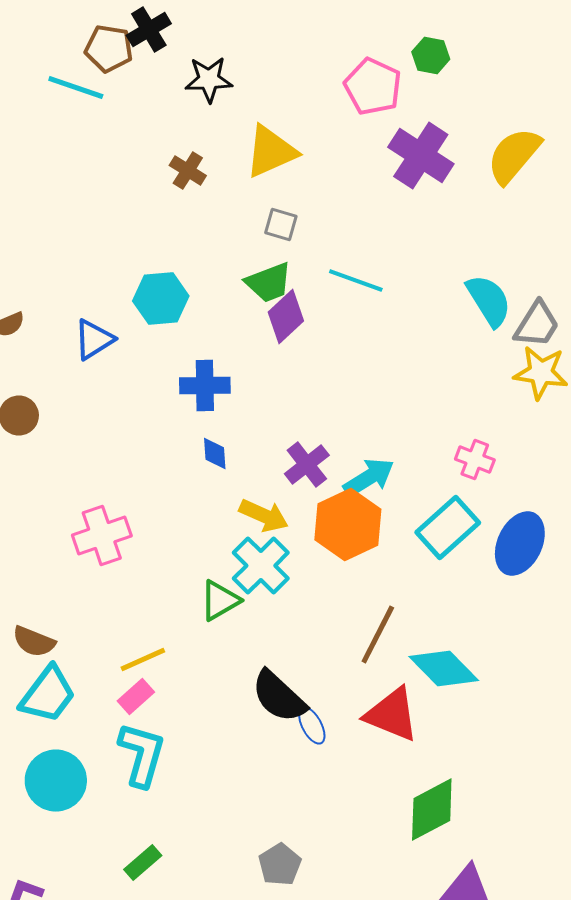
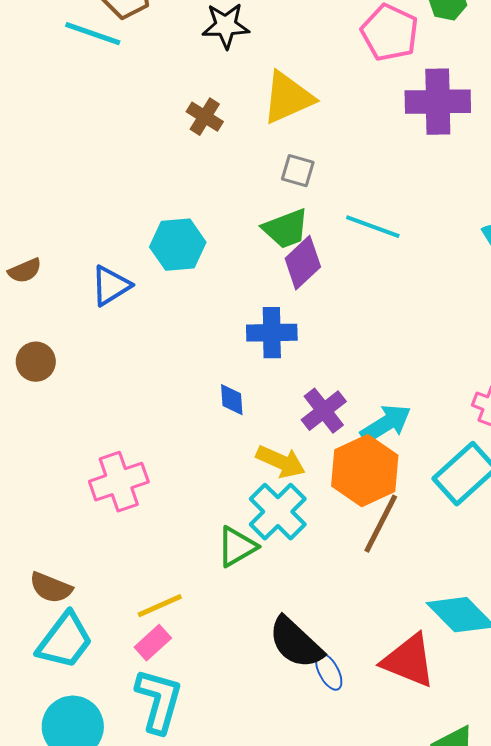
purple cross: (421, 156) -> (438, 102), turned -34
blue cross: (205, 386) -> (272, 333), moved
brown line: (378, 634) -> (381, 524), moved

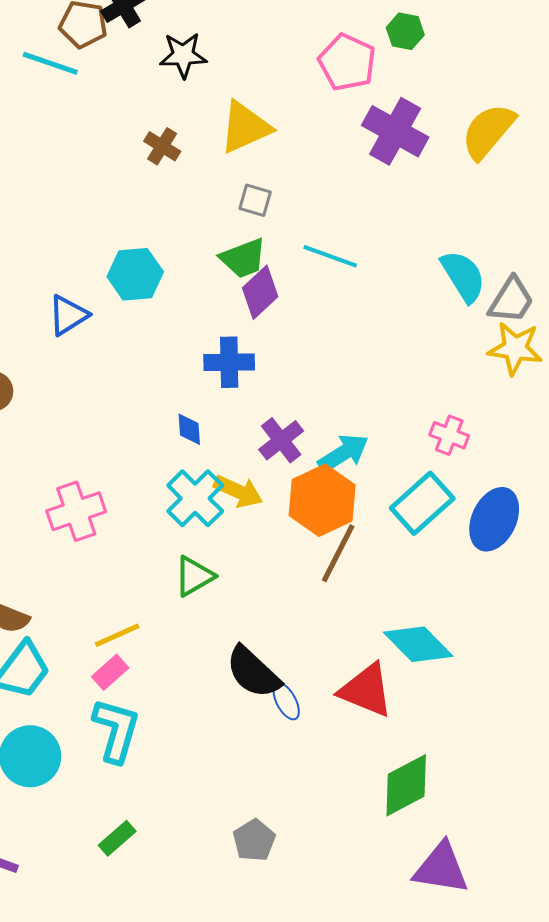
purple cross: (438, 102) -> (395, 131), turned 30
cyan cross: (278, 512) -> (195, 498), moved

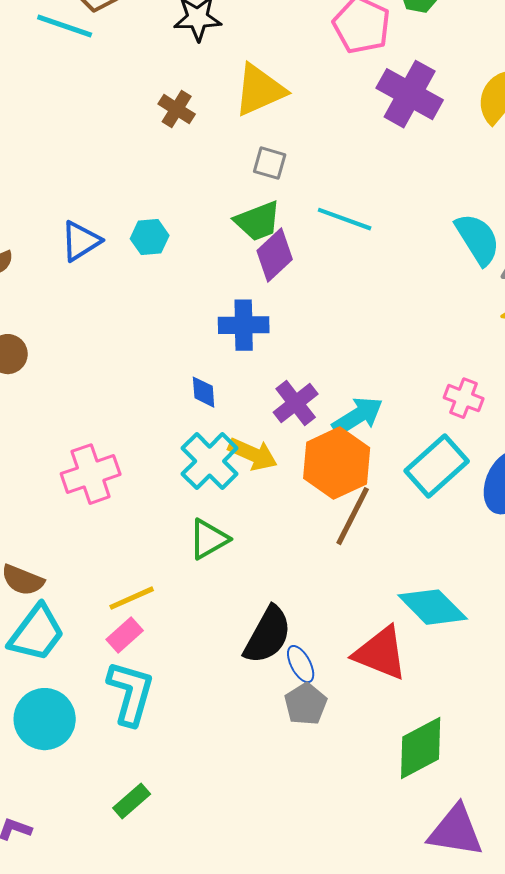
cyan hexagon: (135, 274) -> (150, 237), size x0.7
blue triangle: (68, 315) -> (81, 241), moved
black semicircle: (253, 672) -> (268, 635), turned -104
gray pentagon: (254, 840) -> (306, 704), moved

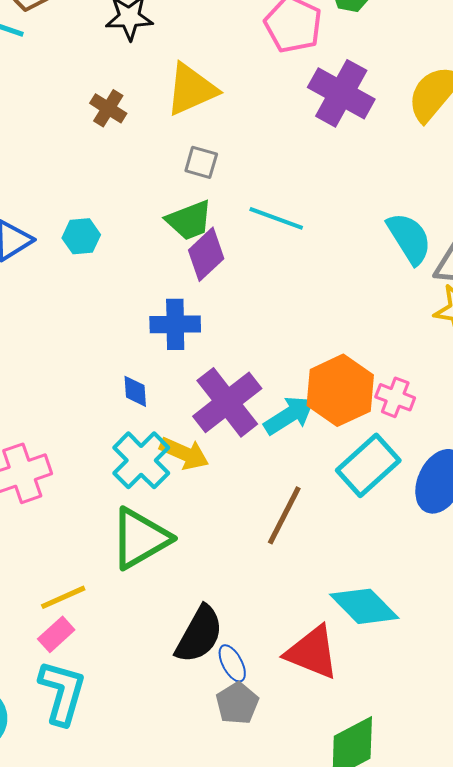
purple cross: (296, 403) -> (227, 402), size x1.5
orange hexagon: (337, 463) -> (340, 390), moved
green triangle: (209, 539) -> (140, 538), size x1.5

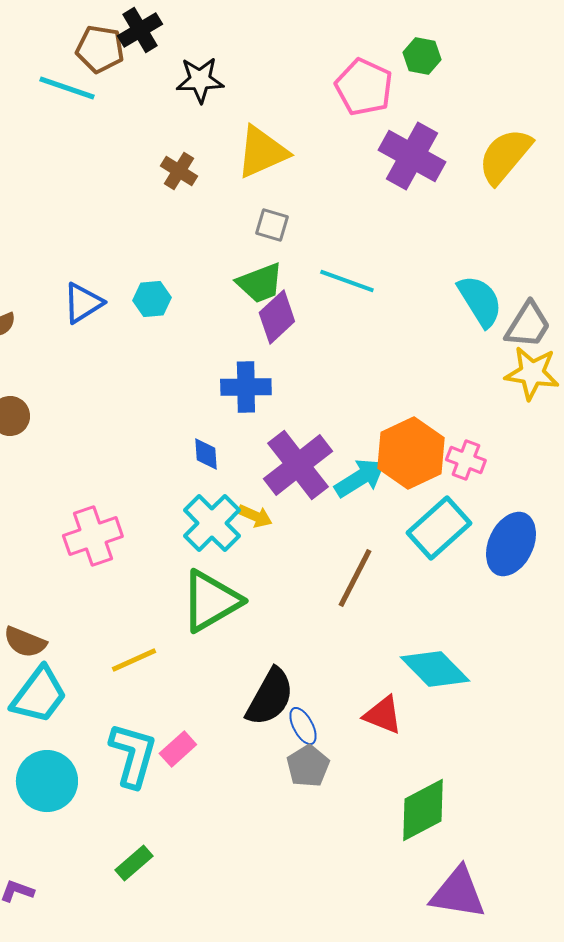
yellow arrow: (184, 453) -> (255, 516), size x0.7
pink rectangle: (56, 634) -> (178, 749), moved
red triangle: (312, 652) -> (383, 715), size x0.7

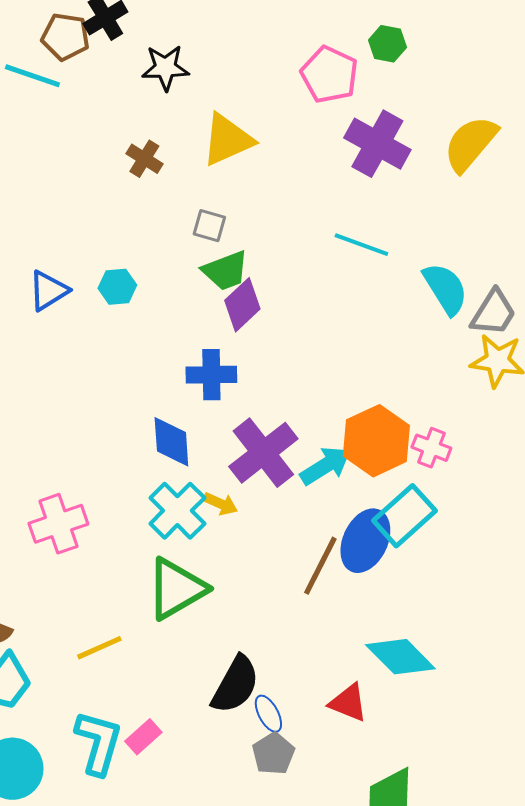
gray square: (272, 225) -> (209, 226), moved
cyan line: (347, 281) -> (361, 245), moved
blue diamond: (206, 454) -> (171, 442), size x1.6
blue ellipse: (511, 544) -> (365, 541), moved

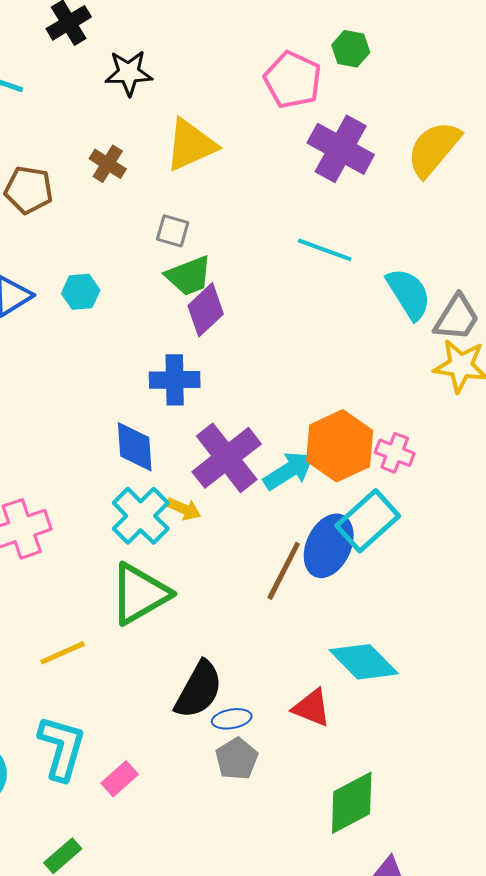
brown pentagon: (65, 37) -> (29, 190), moved
blue ellipse: (268, 714) -> (232, 719), turned -72
pink rectangle: (143, 737) -> (120, 779), moved

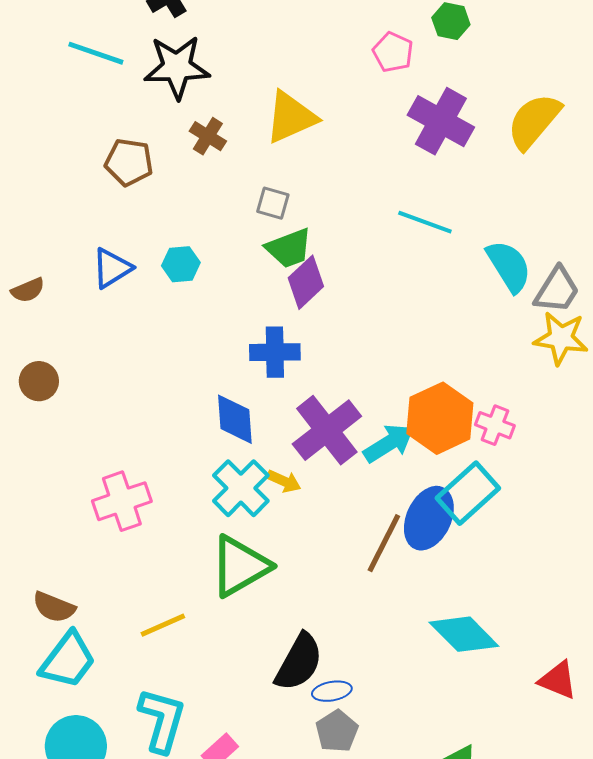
black star: (129, 73) -> (177, 67), moved, size x1.4
pink pentagon: (293, 80) -> (393, 52), size x0.7
red triangle: (312, 708) -> (558, 680), moved

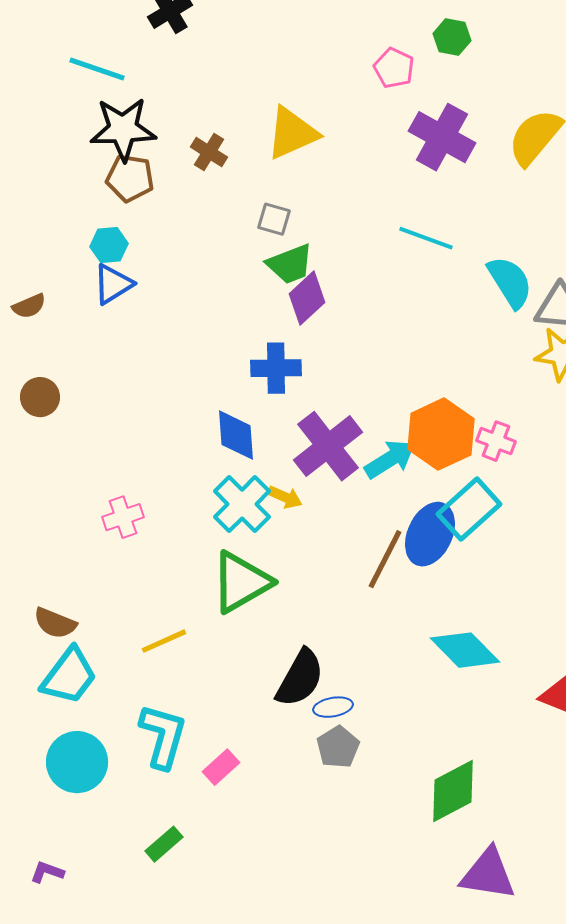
black star: (177, 67) -> (123, 129), moved
cyan hexagon: (181, 264) -> (109, 245), moved
pink cross: (122, 501) -> (123, 517), size x0.7

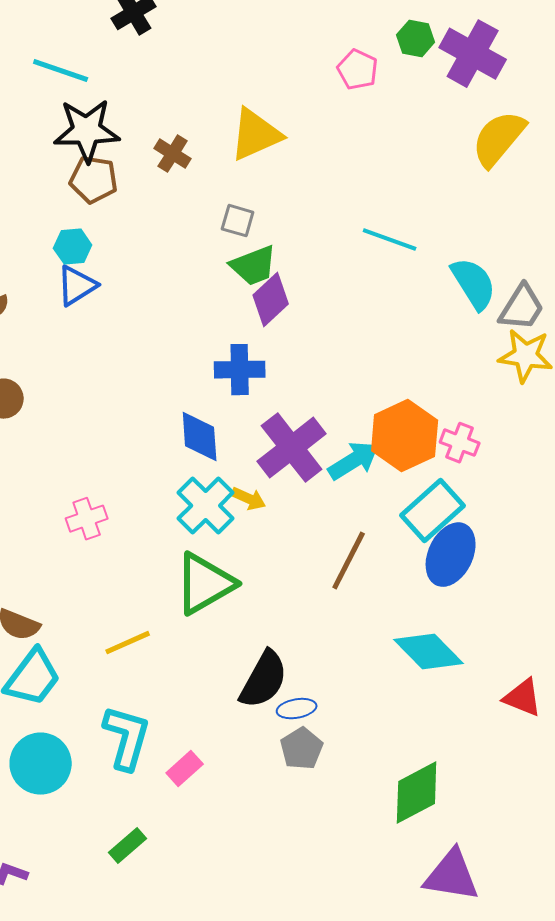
purple cross: (442, 137) -> (473, 54), moved
blue ellipse: (430, 534) -> (451, 555), moved

